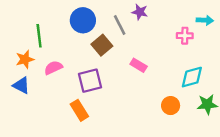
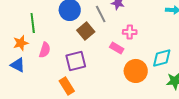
pink cross: (185, 36) -> (130, 32), moved
pink semicircle: (53, 68) -> (45, 50), turned 133
orange circle: (171, 106) -> (136, 71), moved, size x1.5

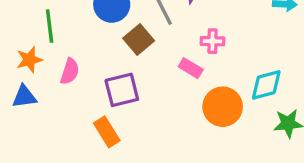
blue triangle: (18, 65) -> (24, 97), turned -35

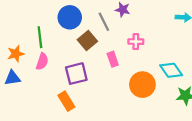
green line: (50, 26) -> (40, 37), moved
pink rectangle: (191, 68) -> (113, 59), moved, turned 40
cyan diamond: (266, 85) -> (171, 70), turned 70

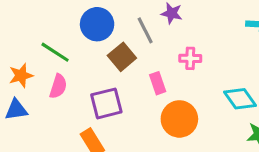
green line: (40, 37) -> (55, 52), turned -50
orange circle: (142, 85) -> (179, 119), moved

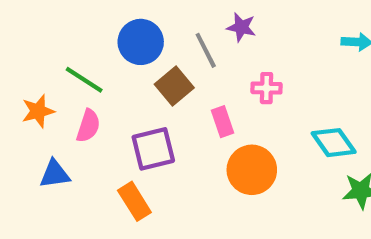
blue triangle: (16, 110) -> (55, 174), moved

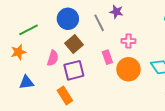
green line: (84, 80) -> (29, 30), moved, turned -60
brown square: (174, 86) -> (74, 44), moved
pink semicircle: (88, 126) -> (53, 58), moved
orange circle: (252, 170) -> (128, 69), moved

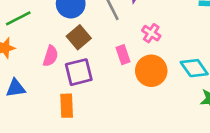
pink cross: (128, 41) -> (151, 33), turned 32
orange rectangle: (65, 96) -> (67, 106), turned 30

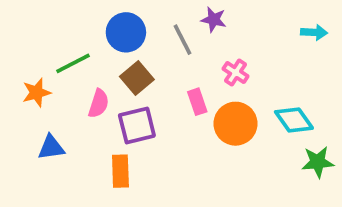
green line: (18, 18) -> (73, 63), moved

